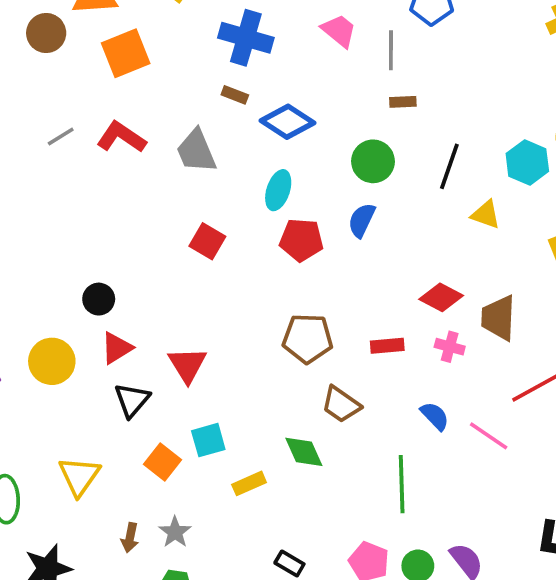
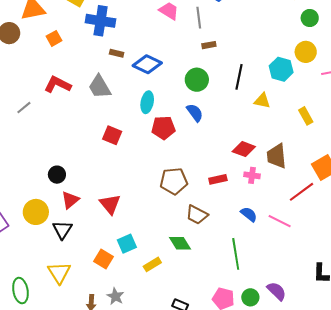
blue cross: (246, 38) -> (101, 21), moved
orange square: (126, 53) -> (54, 38), size x0.6
gray line: (61, 137) -> (24, 108), moved
blue semicircle: (362, 220) -> (195, 113), turned 126
black triangle: (132, 400) -> (62, 230), moved

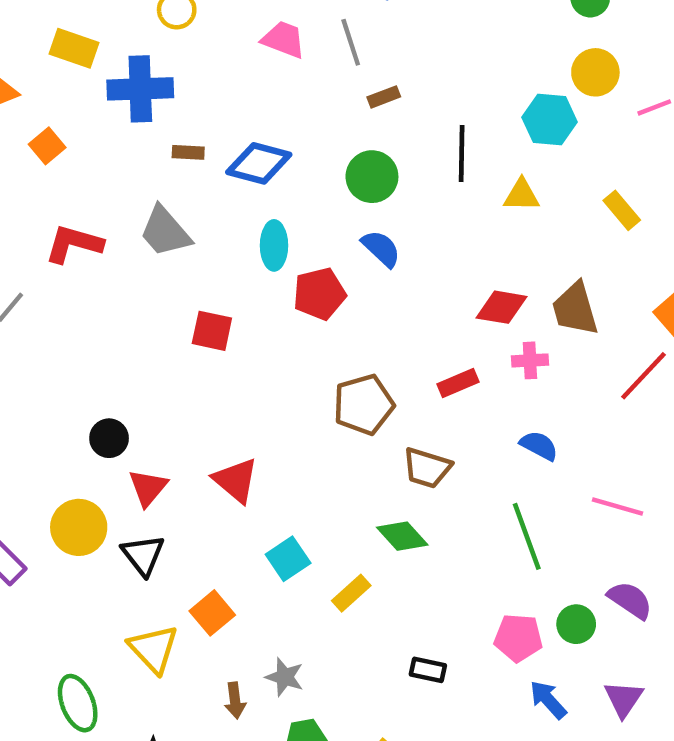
pink line: (280, 221) -> (618, 507), moved
orange square: (103, 259) -> (212, 613), moved, turned 30

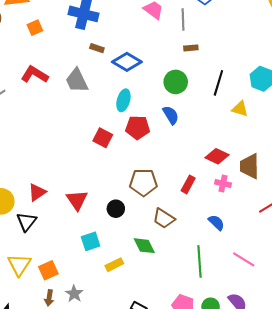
red square: (212, 331) -> (103, 138), moved
red rectangle: (458, 383) -> (188, 184), turned -54
black circle: (109, 438) -> (116, 209), moved
orange square: (212, 613) -> (48, 270), moved

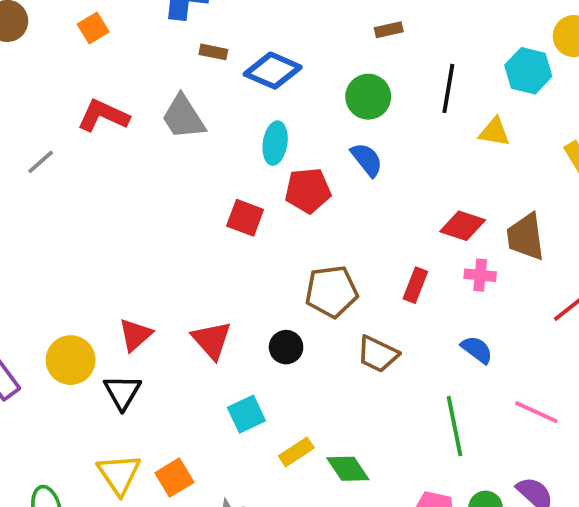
green diamond: (144, 246) -> (348, 469), moved

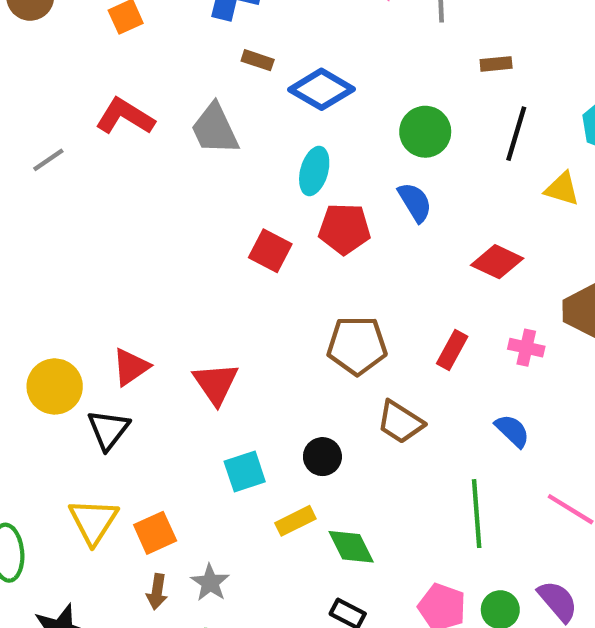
brown rectangle: (389, 30) -> (496, 64), moved
red diamond: (463, 226) -> (497, 262), moved
black circle: (286, 347) -> (322, 457), moved

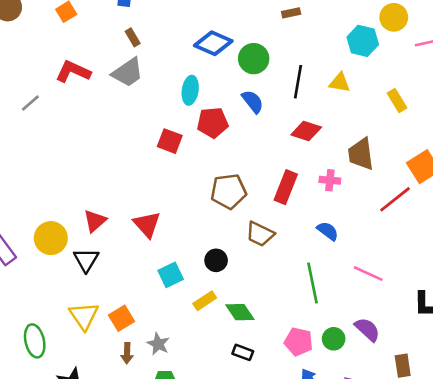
brown rectangle: (258, 60) -> (133, 37), moved, turned 48
blue diamond: (321, 89) -> (213, 43), moved
gray trapezoid: (215, 129) -> (128, 72), turned -92
black line: (516, 134) -> (298, 82), moved
red rectangle: (452, 350) -> (286, 187), size x1.4

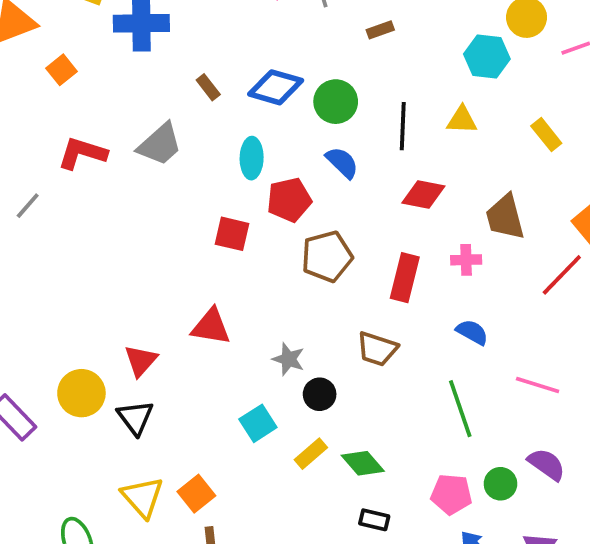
brown rectangle: (133, 37) -> (208, 87), moved
brown pentagon: (229, 191) -> (327, 256), moved
red triangle: (147, 224) -> (211, 327), moved, turned -32
gray star: (158, 344) -> (289, 359), moved

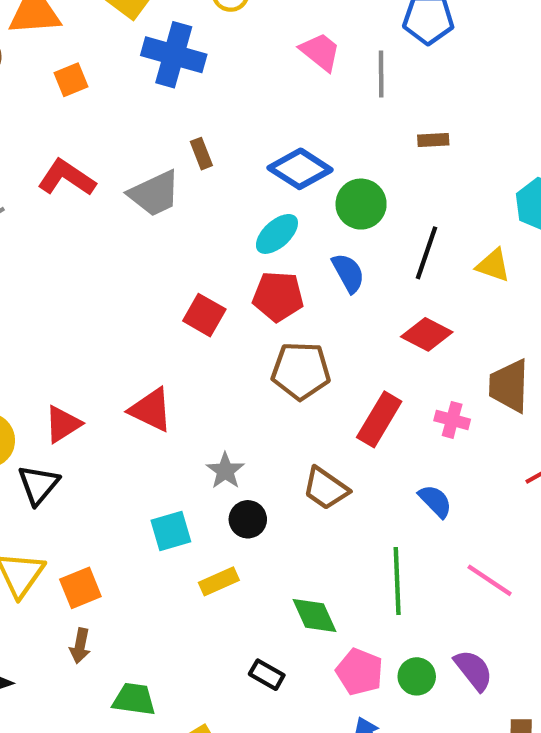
brown rectangle: (208, 87) -> (201, 154), moved
cyan ellipse: (252, 158) -> (277, 234), moved, turned 30
green diamond: (363, 463) -> (315, 616), moved

